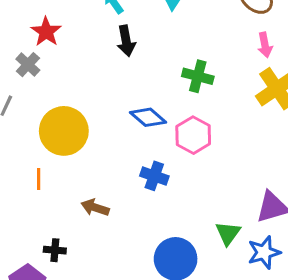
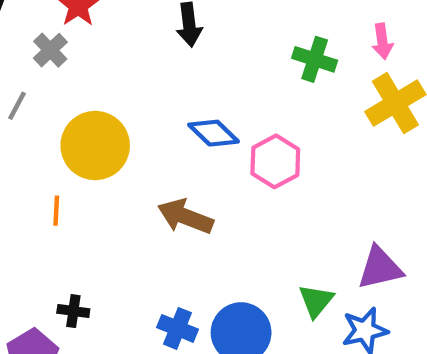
green cross: (198, 76) -> (315, 59), moved
blue cross: (154, 176) -> (177, 328), moved
brown arrow: (95, 208) -> (185, 217), moved, size x1.4

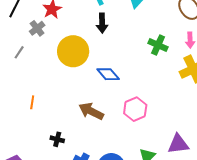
yellow circle: (95, 146) -> (73, 51), moved
pink hexagon: (275, 161) -> (135, 109), moved
black cross: (73, 311) -> (57, 139), moved

